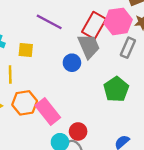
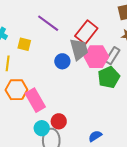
pink hexagon: (118, 21) -> (96, 57), moved
green pentagon: (116, 89) -> (109, 77), moved

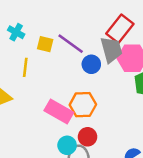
purple line: (48, 23) -> (71, 44), moved
orange hexagon: (16, 90) -> (83, 105), moved
pink rectangle: (35, 100) -> (59, 111), turned -30

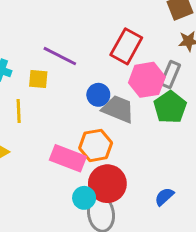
purple line: (71, 44) -> (60, 56), moved
gray trapezoid: (111, 50) -> (118, 109), moved, turned -44
red circle: (88, 137) -> (107, 184), size x1.6

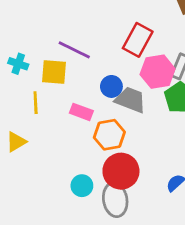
yellow square: (38, 79) -> (54, 72), size x1.4
pink rectangle: (68, 158) -> (81, 112), moved, size x0.7
cyan circle: (84, 198) -> (82, 186), moved

